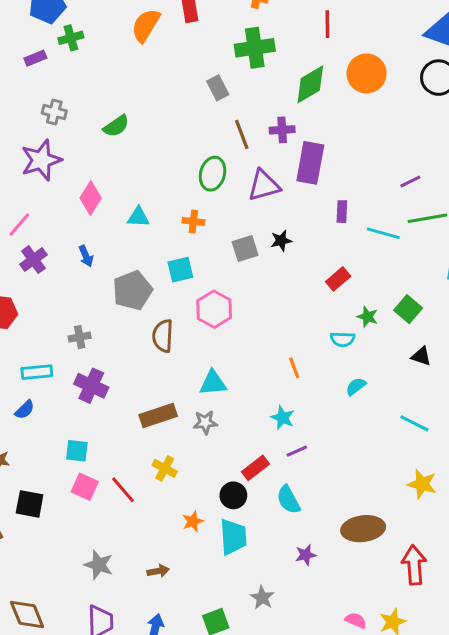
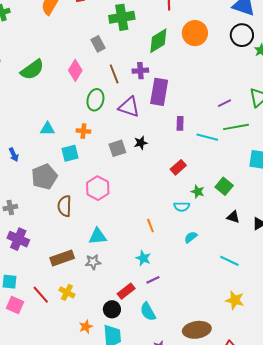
green semicircle: (116, 126) -> (32, 70), size x1.4
purple triangle: (264, 185) -> (129, 107), turned 35
pink diamond: (91, 198) -> (75, 70), moved
cyan square: (180, 270) -> (70, 153), moved
red line: (123, 490) -> (41, 295), moved

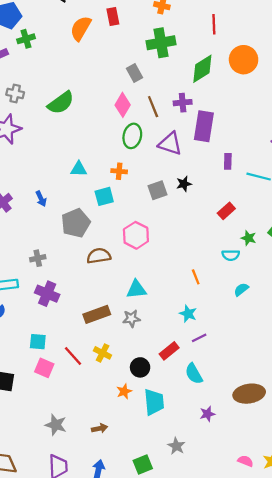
pink diamond: (75, 70) -> (123, 105), moved
brown semicircle: (65, 206) -> (99, 256), turned 80
black circle: (112, 309) -> (140, 367), moved

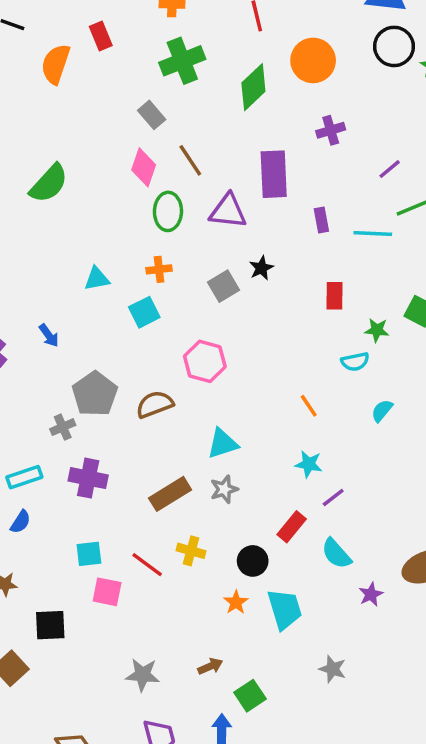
purple cross: (183, 103) -> (331, 130), moved
red rectangle: (226, 211) -> (335, 296), turned -36
gray pentagon: (76, 223) -> (95, 394), moved
purple star: (207, 414) -> (371, 594), moved
green square: (143, 464) -> (250, 696), moved

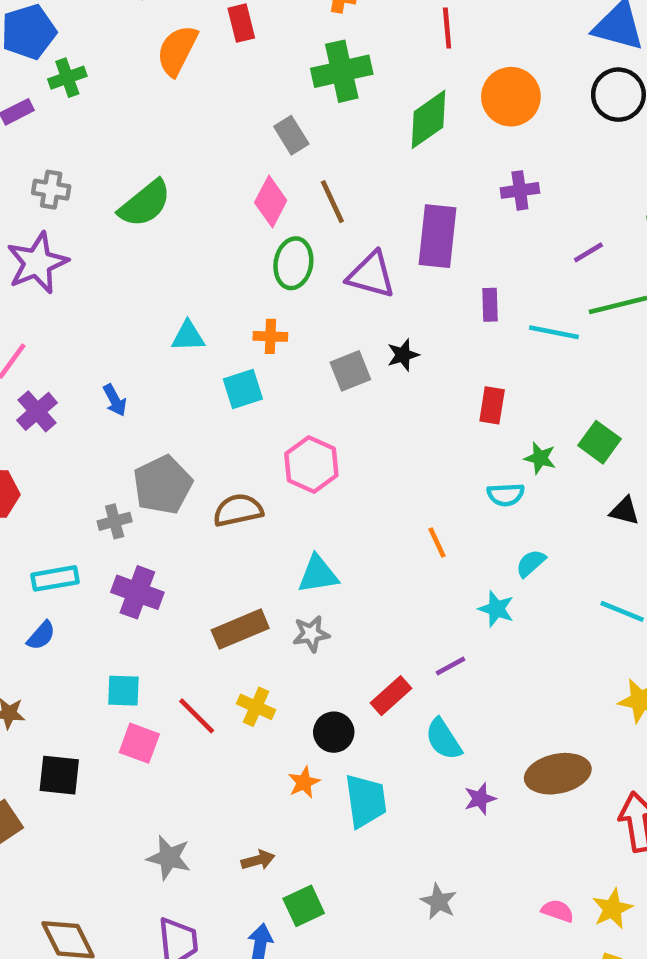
cyan star: (309, 464) -> (496, 609), moved
gray star: (333, 669) -> (439, 902), moved

